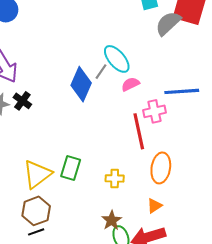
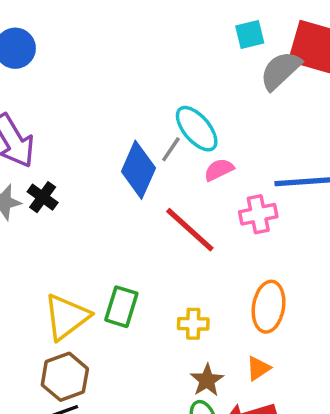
red line: (139, 131) -> (190, 230), moved, turned -36
brown star: (112, 220) -> (207, 380), moved

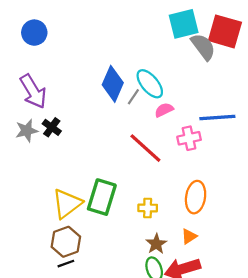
cyan square: (250, 35) -> (184, 24), size x1.6
gray semicircle: (281, 70) -> (203, 47), turned 96
blue diamond: (138, 170) -> (113, 84), moved
green rectangle: (121, 307) -> (102, 197), size x1.4

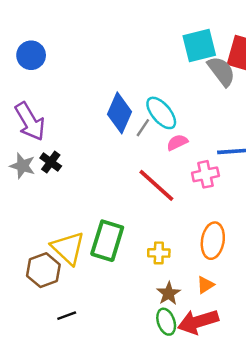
gray star: (27, 131) -> (22, 166), turned 30
yellow triangle: (67, 204) -> (68, 248), turned -40
brown hexagon: (66, 242) -> (43, 270), moved

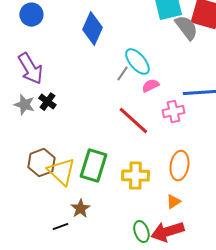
blue diamond: (119, 113) -> (92, 29), moved
yellow cross: (159, 253) -> (135, 176), size x1.5
brown hexagon: (43, 270) -> (41, 163), moved
brown star: (169, 293) -> (80, 209), moved

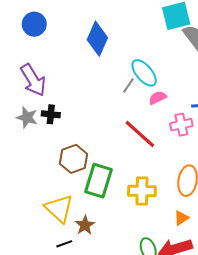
black cross: (47, 102) -> (51, 114), turned -30
brown hexagon: (41, 163) -> (74, 159), moved
yellow triangle: (61, 172) -> (59, 209), moved

